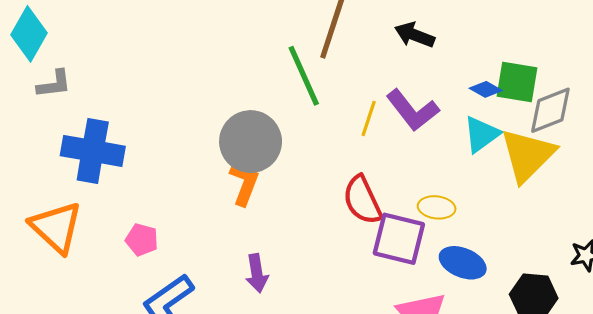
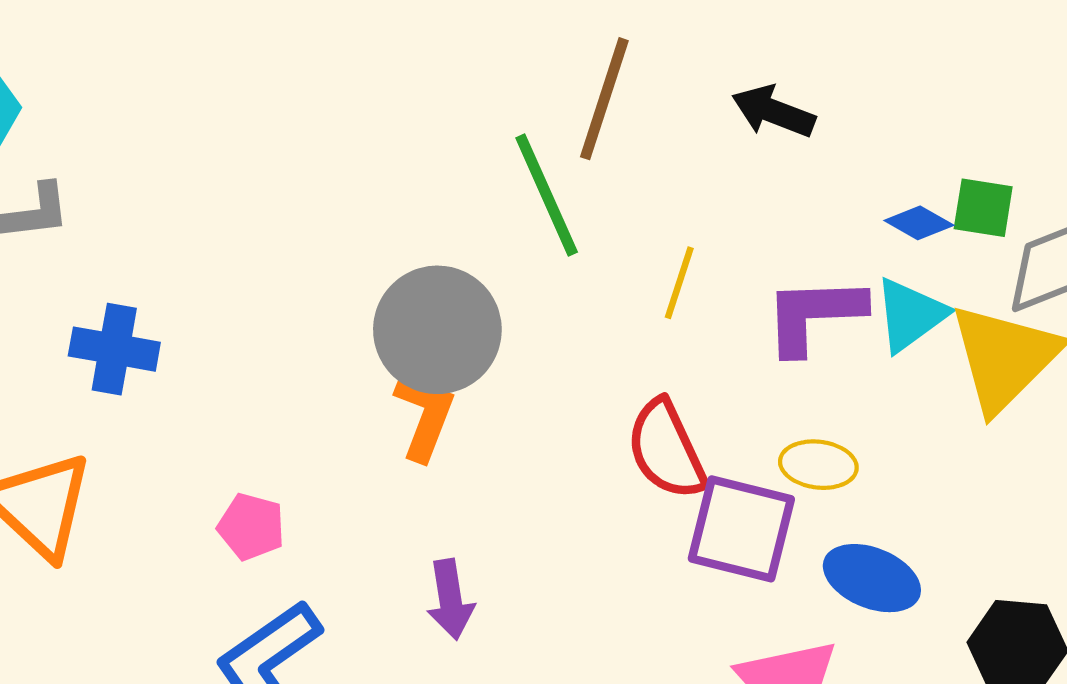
green square: (517, 82) -> (983, 208), size x0.7
purple L-shape: (413, 110) -> (814, 315), moved, turned 126
blue cross: (93, 151) -> (114, 349), size x0.7
pink pentagon: (142, 240) -> (251, 527), moved

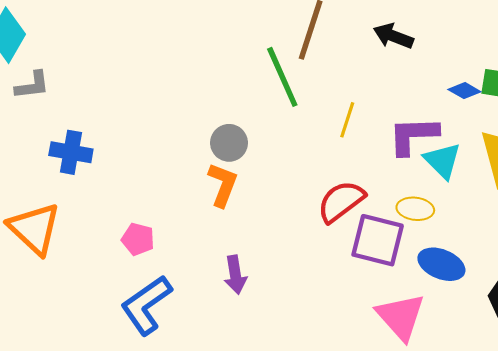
cyan triangle: (910, 315) -> (442, 161), moved, turned -39
gray circle: (437, 330) -> (229, 143), size x0.6
red semicircle: (666, 450) -> (341, 201), turned 78

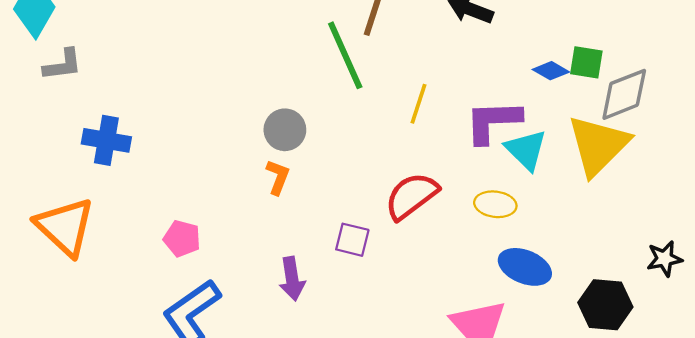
orange L-shape: (223, 185) -> (278, 177), size x0.7
purple square: (378, 240) -> (352, 240), moved, size x0.6

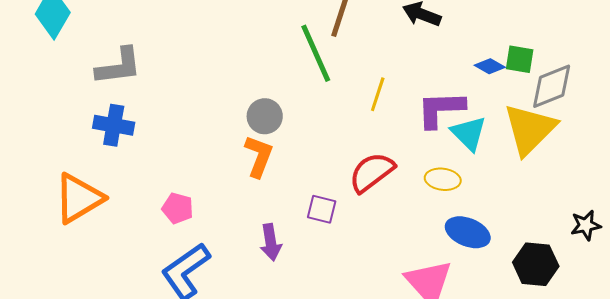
gray L-shape: (63, 65) -> (119, 66), moved, size x1.4
orange L-shape: (278, 177) -> (259, 156), size x1.4
orange triangle: (65, 227) -> (79, 198), turned 46

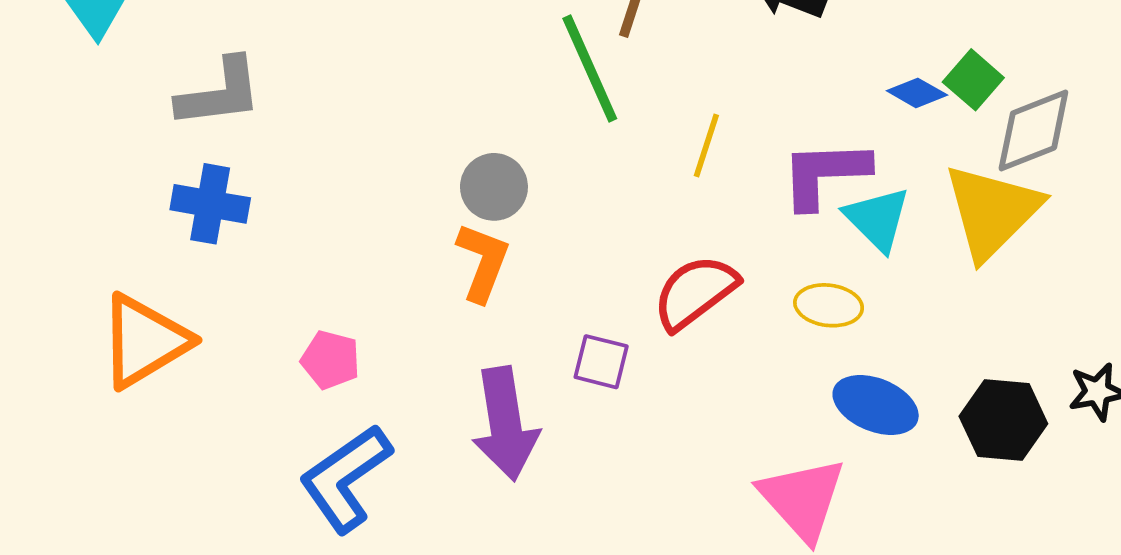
green square: (520, 59) -> (973, 80), turned 32
purple arrow: (271, 242) -> (505, 424), size x1.6
black hexagon: (536, 264) -> (1003, 420), moved

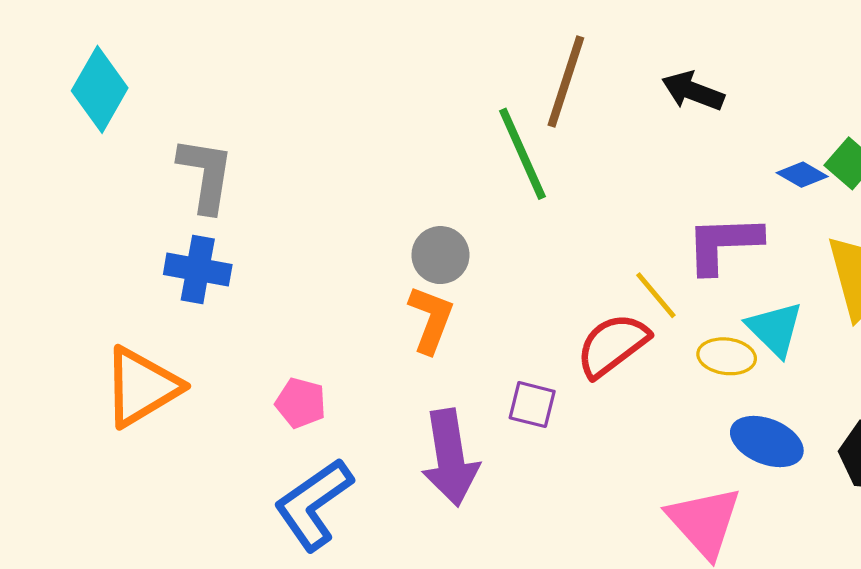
gray L-shape: (220, 93) -> (206, 175), turned -74
yellow line: (706, 146) -> (656, 295), moved, turned -58
cyan triangle: (877, 219) -> (775, 329), moved

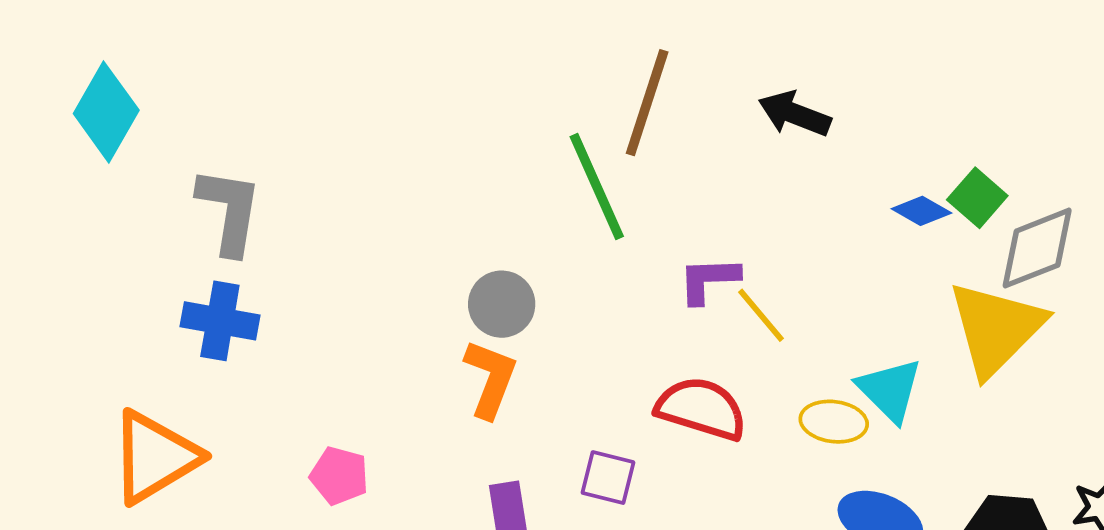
purple L-shape: (723, 244) -> (709, 280), moved, size x0.7
yellow line: (656, 295) -> (761, 315), moved
red semicircle: (612, 345) -> (701, 409), turned 54

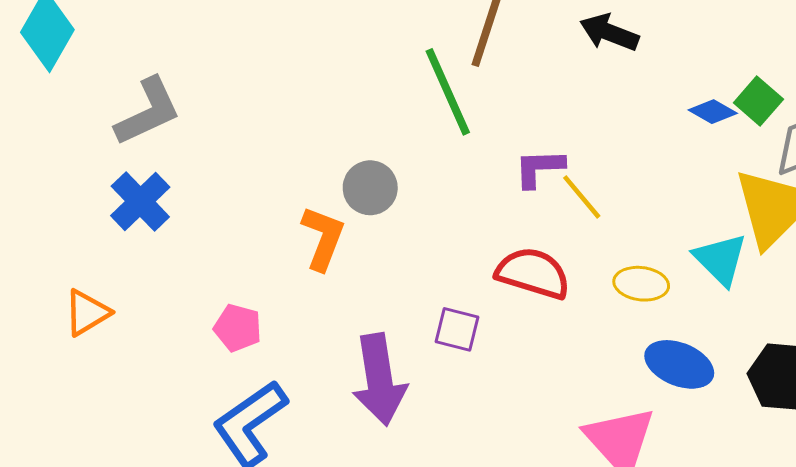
gray L-shape: (229, 211) -> (148, 112), turned 56
blue cross: (220, 321) -> (140, 201), turned 36
orange L-shape: (490, 379) -> (323, 238), moved
cyan triangle: (890, 390) -> (720, 259), moved
orange triangle: (155, 457) -> (87, 313), size x0.6

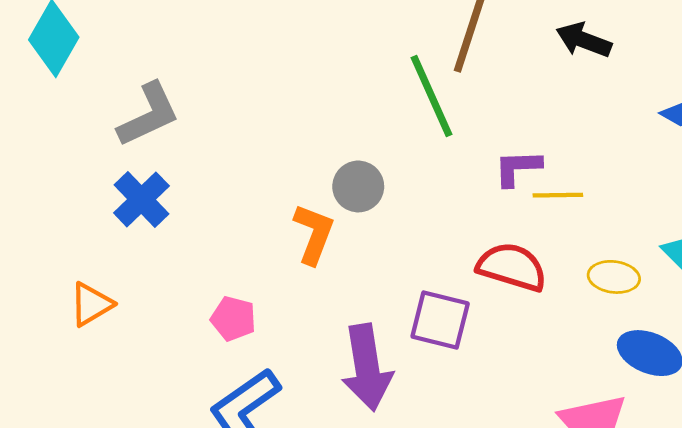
yellow line: (582, 197) -> (558, 195), turned -51
purple square: (457, 329) -> (440, 320), size x1.4

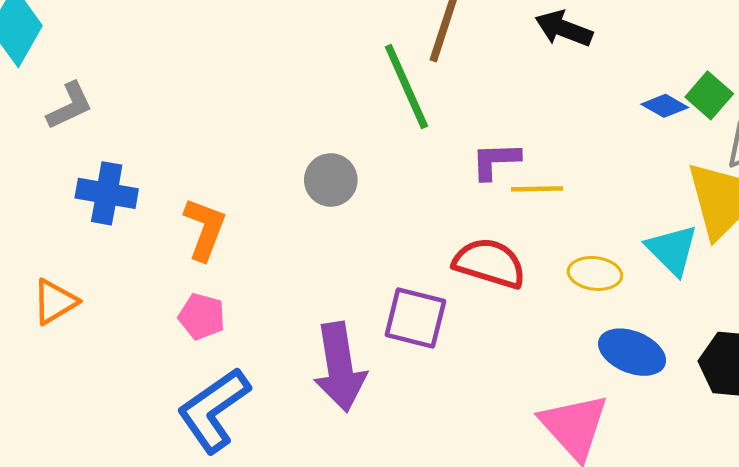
gray L-shape: (149, 115) -> (70, 106), moved, size x0.7
blue cross: (141, 199) -> (107, 193), turned -36
orange L-shape: (314, 234) -> (205, 229), moved

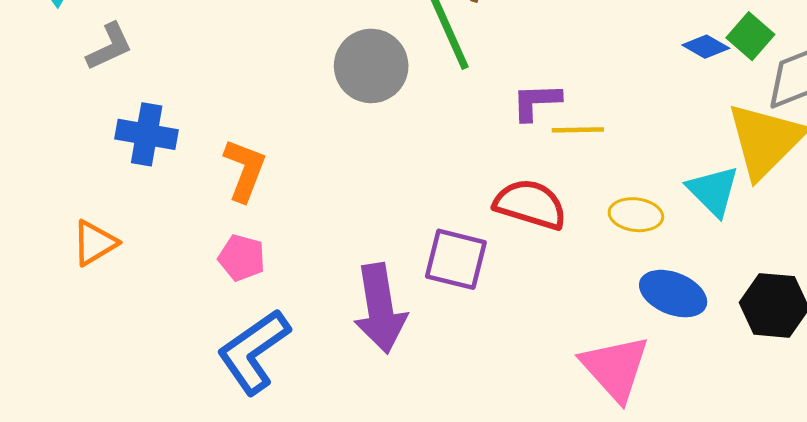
gray circle: (331, 180) -> (371, 66), moved, size x1.4

